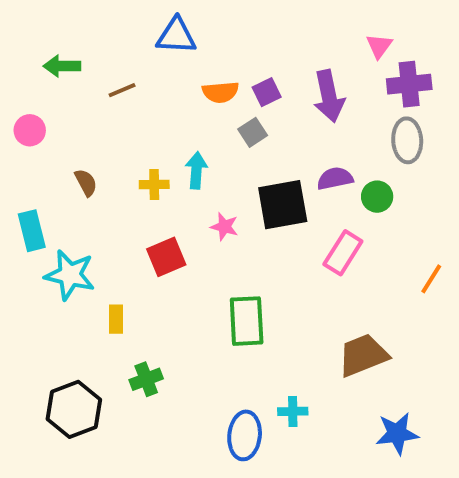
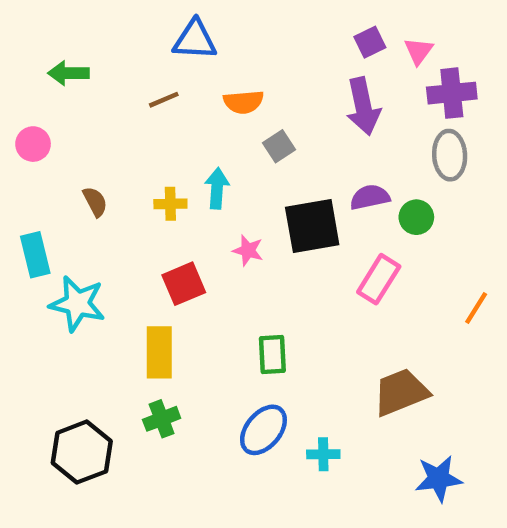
brown line: (122, 90) -> (164, 100), moved
purple square: (267, 92) -> (370, 42), moved
yellow rectangle: (116, 319) -> (159, 352), moved, size x1.6
green rectangle: (247, 321) -> (272, 355), size x0.7
blue ellipse: (245, 435) -> (263, 430), moved, turned 33

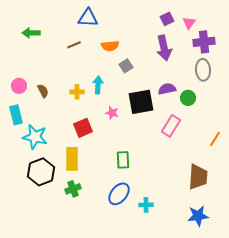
pink circle: (33, 144) -> (19, 86), moved
brown trapezoid: (401, 392) -> (198, 177), moved, turned 116
black hexagon: (82, 452) -> (41, 172), moved

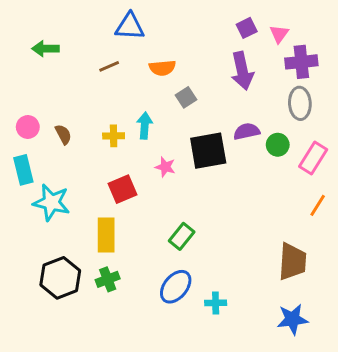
pink rectangle: (171, 126) -> (313, 158), moved
green rectangle: (123, 160) -> (182, 236), turned 42
black hexagon: (41, 172) -> (60, 278), moved

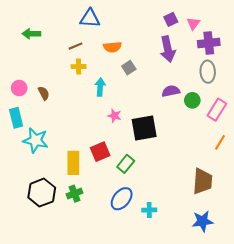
yellow cross: (114, 136) -> (79, 67), moved
black square: (208, 151) -> (144, 128), moved
red square: (122, 189) -> (100, 152), moved

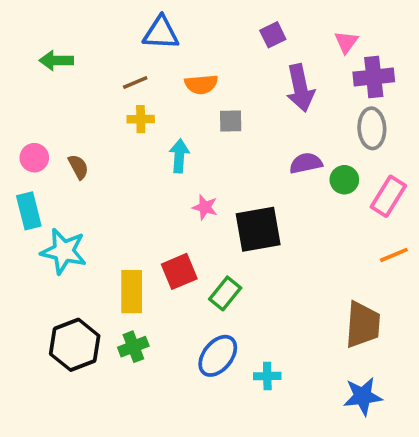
purple square: (171, 19) -> (273, 35), moved
gray square: (129, 68) -> (231, 121), turned 32
orange line: (220, 142) -> (394, 255), turned 35

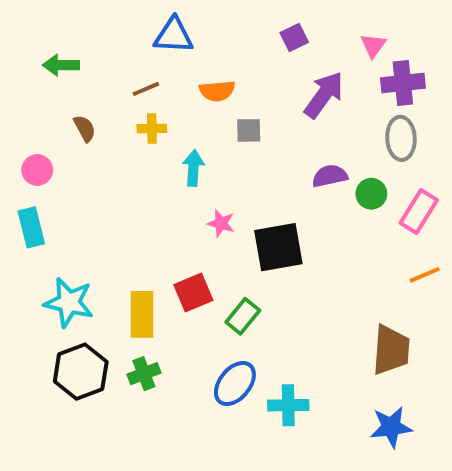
purple arrow: (300, 88) -> (324, 95), turned -132
brown semicircle: (78, 167) -> (85, 128), moved
cyan star: (64, 251) -> (69, 302), moved
cyan cross: (267, 376) -> (288, 405), size x1.4

